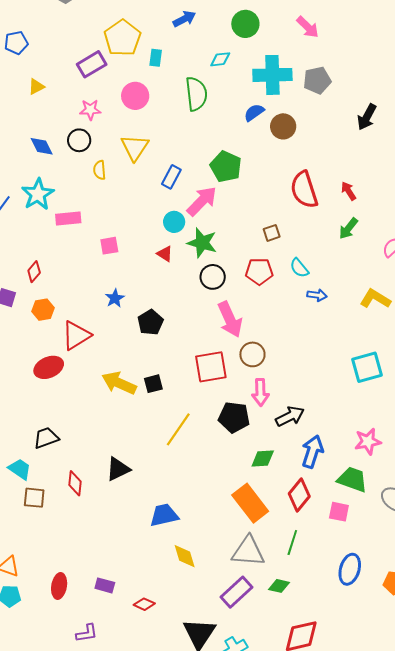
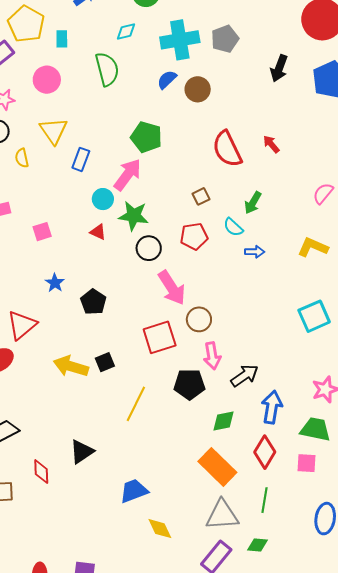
blue rectangle: (171, 177) -> (81, 159), moved
green arrow: (348, 228) -> (253, 203), moved

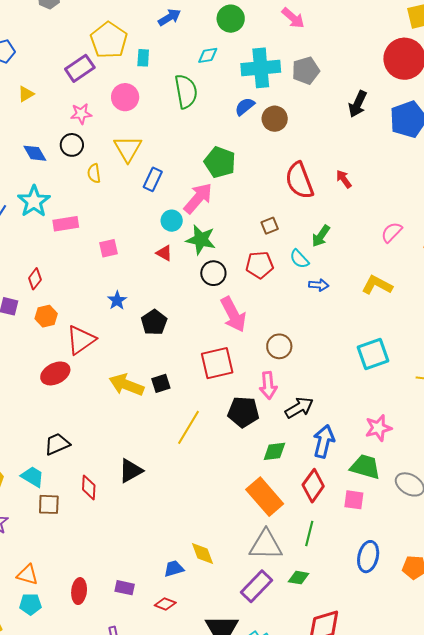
brown circle: (199, 319) -> (279, 346), moved
blue trapezoid: (134, 491) -> (174, 569), moved, size x0.7

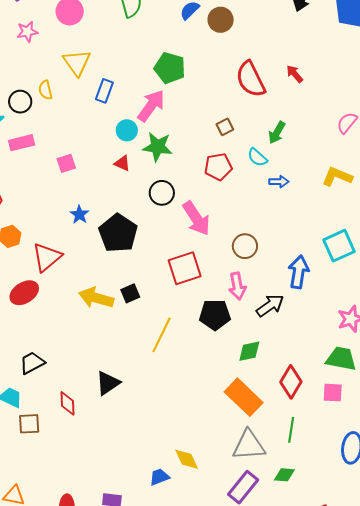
black circle: (72, 145) -> (20, 102), moved
black circle: (213, 273) -> (162, 193), moved
black pentagon: (154, 322) -> (118, 233), size x1.5
blue arrow: (324, 441) -> (299, 272), moved

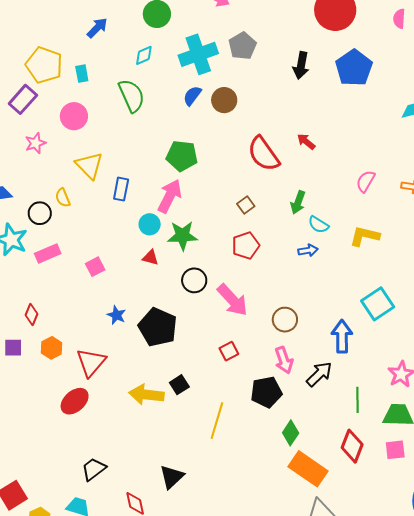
cyan semicircle: (257, 157) -> (318, 225), moved
red square: (185, 268) -> (229, 351), size x0.6
green diamond: (249, 351) -> (291, 433), moved, turned -35
green line: (291, 430) -> (357, 400), moved

